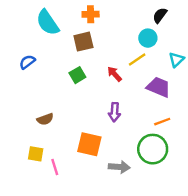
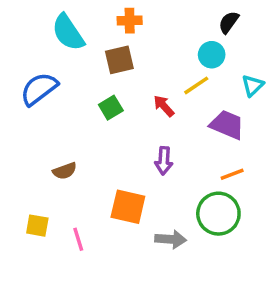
blue semicircle: (27, 62) -> (39, 89), size x1.6
yellow square: (36, 154) -> (37, 226), moved

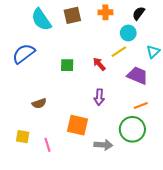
orange cross: (130, 21) -> (105, 12), moved
brown square: (119, 60) -> (72, 15), moved
green square: (111, 108) -> (67, 65), turned 32

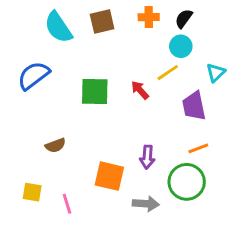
black semicircle: (139, 13) -> (184, 19), moved
green square: (67, 65) -> (95, 91), size x1.5
purple trapezoid: (138, 75) -> (194, 106), turned -125
purple arrow: (99, 97) -> (147, 157), moved

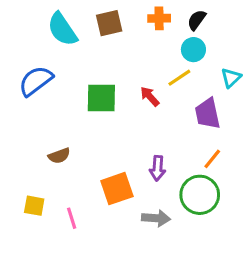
orange line: (198, 148) -> (212, 159), turned -30
orange square: (109, 176) -> (117, 189), turned -32

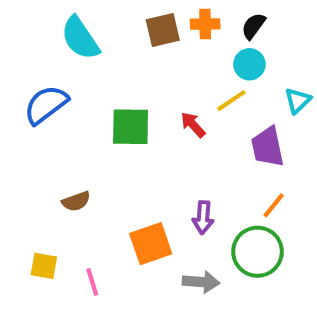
brown square: (109, 23) -> (163, 30), moved

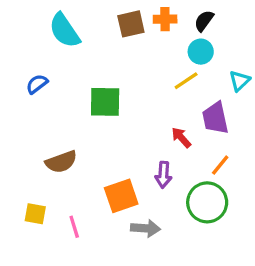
blue semicircle: (46, 105) -> (37, 84), size x0.6
red arrow: (193, 125) -> (181, 138), moved
brown semicircle: (76, 201) -> (61, 162), size x1.4
gray arrow: (201, 282) -> (146, 228), moved

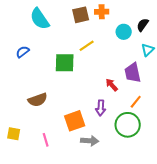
black semicircle: (204, 21) -> (143, 25), moved
yellow line: (186, 81) -> (87, 46), moved
yellow square: (35, 214) -> (14, 134), moved

